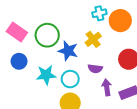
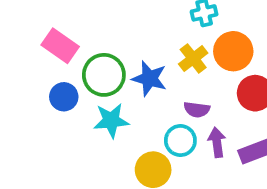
orange circle: (120, 21) -> (233, 51), moved
green circle: (47, 35) -> (104, 75), moved
cyan circle: (70, 79) -> (180, 141), moved

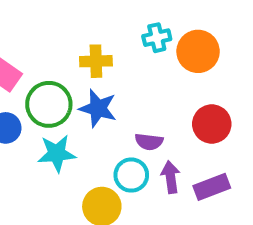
orange circle: (233, 51) -> (198, 51), moved
yellow cross: (193, 59) -> (96, 61), moved, turned 36

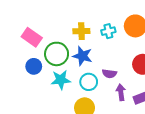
cyan cross: (157, 38) -> (108, 31), moved
cyan circle: (131, 175) -> (89, 82), moved

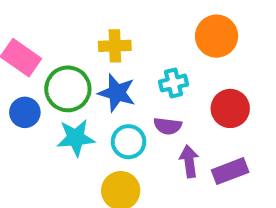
cyan cross: (108, 31) -> (173, 83), moved

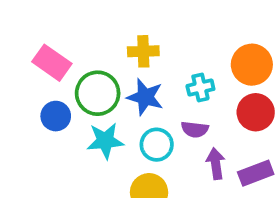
orange circle: (217, 36) -> (252, 65), moved

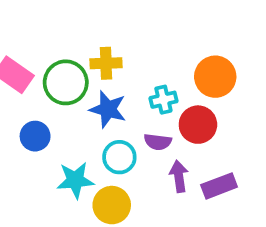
green circle: (98, 93) -> (66, 82), moved
red circle: (256, 112) -> (198, 125), moved
blue circle: (56, 116) -> (35, 136), moved
cyan star: (105, 141) -> (75, 180), moved

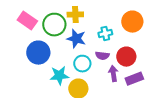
red circle: (198, 125) -> (126, 57), moved
blue circle: (35, 136) -> (38, 53), size x1.5

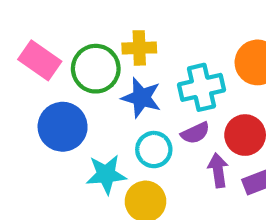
cyan cross: (105, 34) -> (201, 87), size x1.5
purple semicircle: (102, 56) -> (195, 133), turned -32

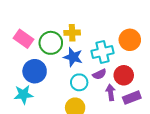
cyan star: (106, 174) -> (23, 95), moved

